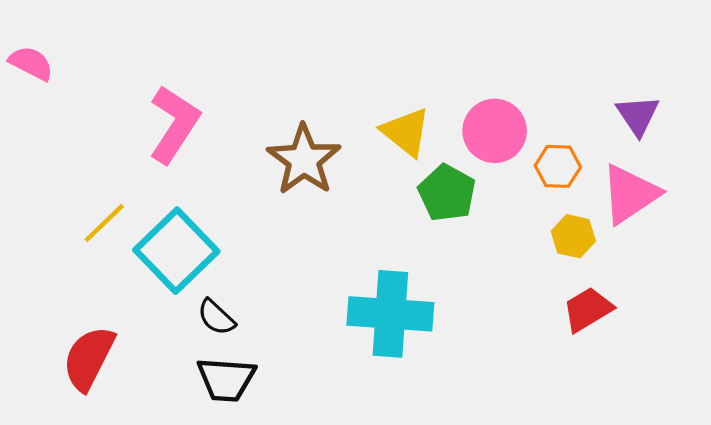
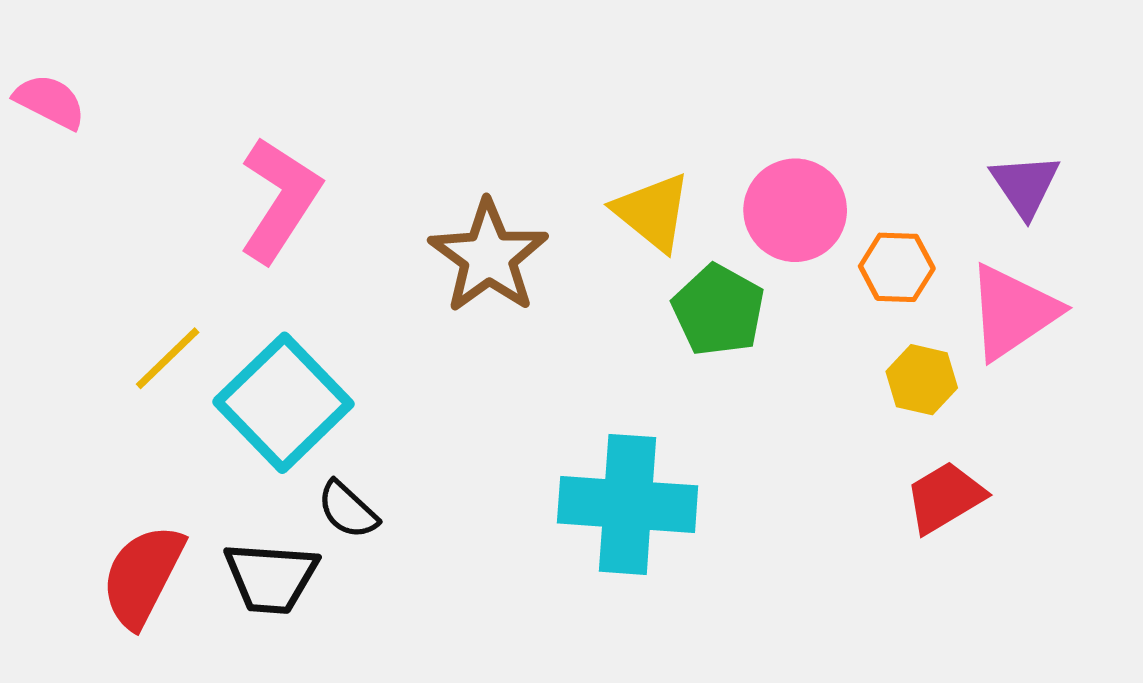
black trapezoid: (226, 379) -> (271, 578), moved

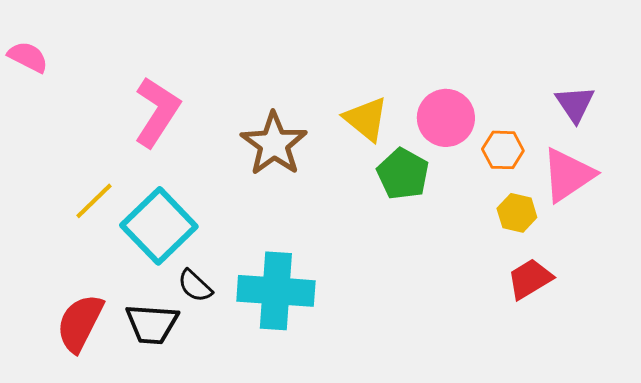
cyan cross: (628, 504) -> (276, 291), moved

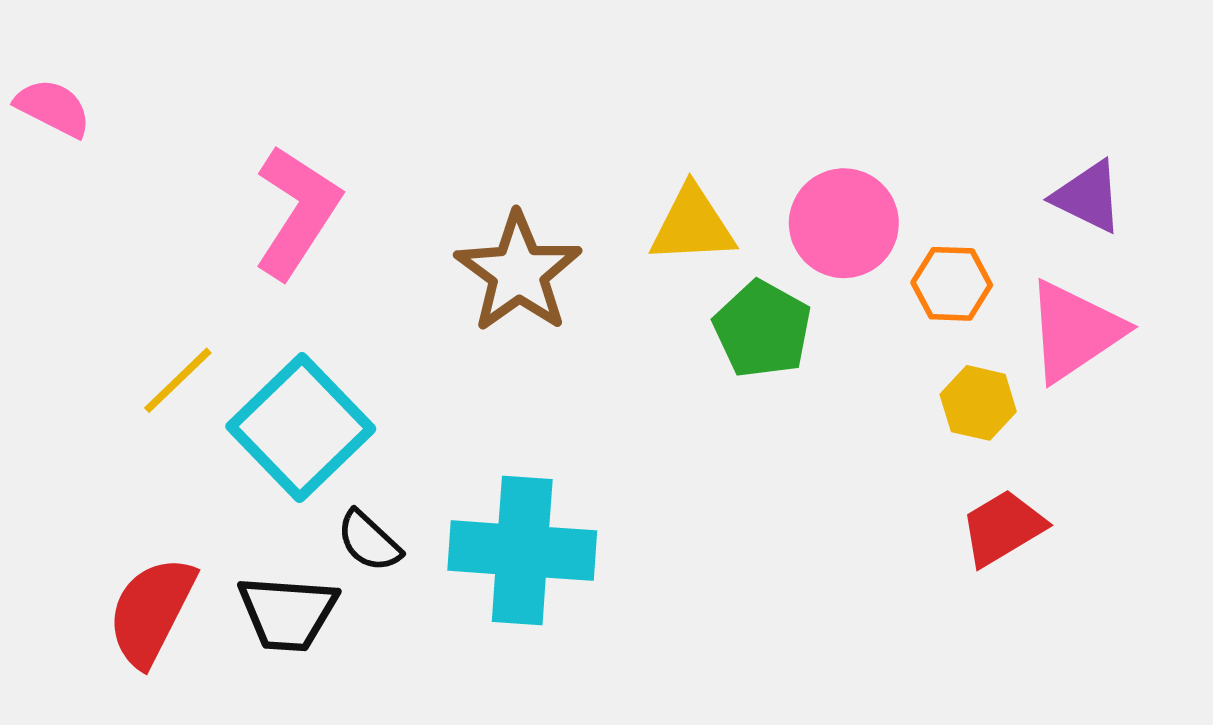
purple triangle: (575, 104) -> (1088, 197), turned -30
yellow triangle: (366, 119) -> (692, 225), turned -42

